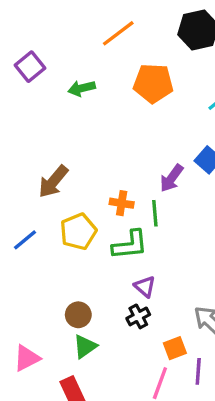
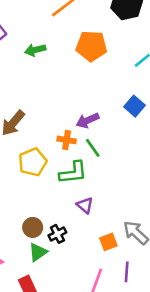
purple arrow: (172, 178) -> (87, 120), moved, turned 30
green line: (155, 213) -> (93, 148), turned -30
black cross: (138, 316) -> (57, 234), moved
orange square: (175, 348) -> (108, 242), moved

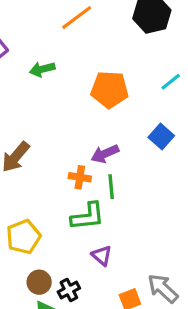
orange pentagon: (91, 46) -> (110, 90), moved
green line: (93, 148) -> (111, 187), turned 30
yellow pentagon: (33, 162) -> (23, 237), moved

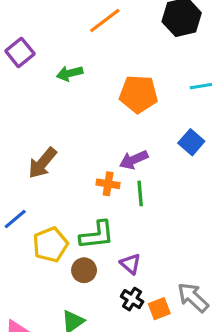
cyan line: (171, 82) -> (201, 86), turned 30
green L-shape: (88, 216) -> (97, 235), moved
brown circle: (39, 282) -> (84, 270), moved
black cross: (69, 290) -> (132, 299), moved, turned -30

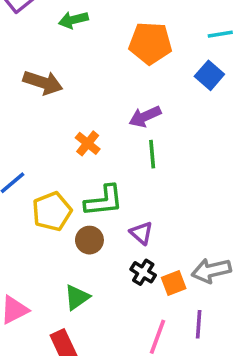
blue square: (191, 142) -> (209, 75), moved
brown arrow: (42, 163) -> (43, 83), moved, turned -112
orange cross: (108, 184) -> (88, 143), moved, turned 30
gray arrow: (193, 297) -> (211, 271), turned -56

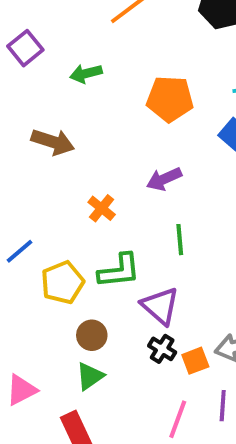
green line: (152, 154) -> (180, 240), moved
purple triangle: (141, 233) -> (160, 306), size x1.5
brown circle: (89, 240) -> (92, 335), moved

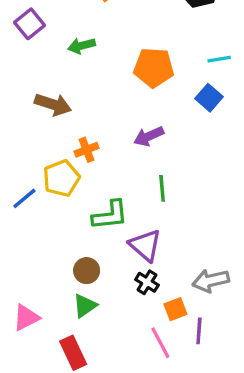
orange cross: (102, 208) -> (87, 150), moved, turned 30
yellow pentagon: (62, 283) -> (61, 178), moved
orange square: (195, 361) -> (175, 309), moved
pink line: (178, 419) -> (160, 343), turned -48

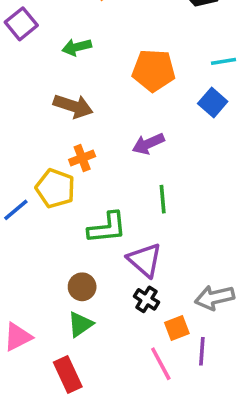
brown arrow: (53, 104) -> (73, 106), moved
yellow pentagon: (61, 178) -> (55, 188), turned -30

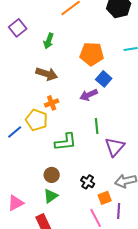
green arrow: (77, 47) -> (49, 41), turned -56
blue square: (213, 103) -> (104, 79), moved
purple triangle: (145, 260) -> (115, 147), moved, turned 30

